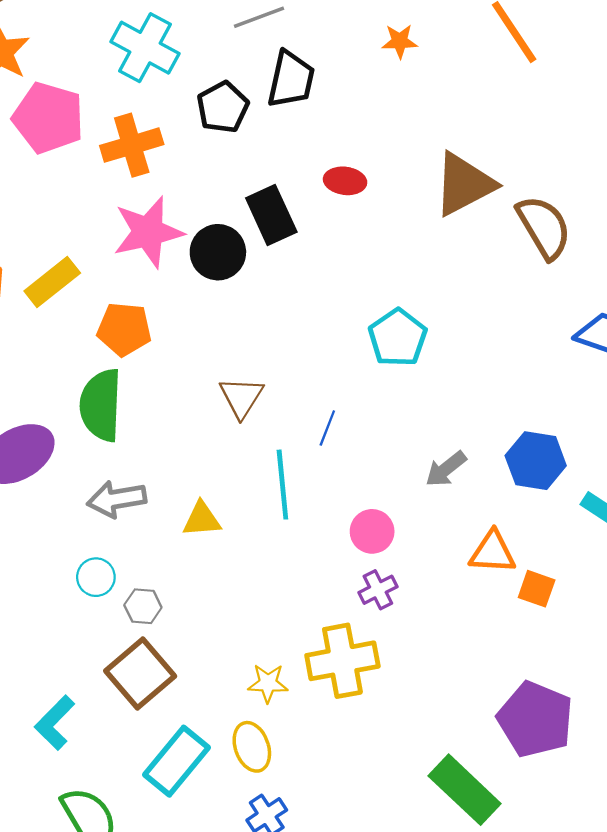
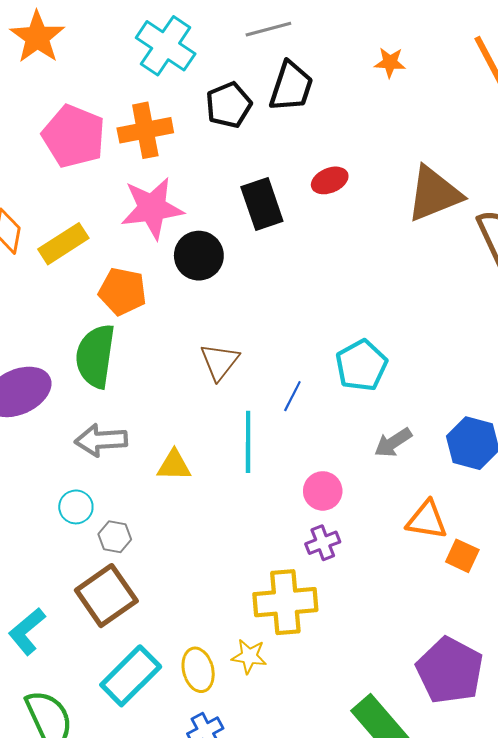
pink pentagon: (48, 118) -> (74, 136), moved
red ellipse: (345, 181) -> (330, 180), turned -36
black circle: (218, 252) -> (199, 256), moved
cyan pentagon: (398, 338) -> (361, 365), moved
yellow star: (268, 683) -> (249, 656), moved

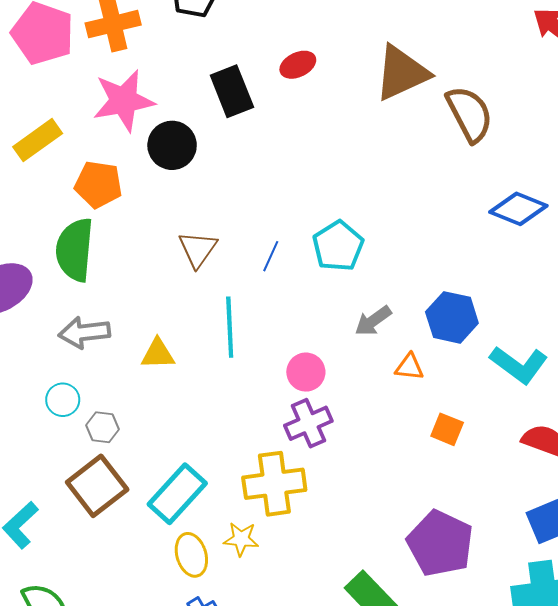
blue line: (292, 396) -> (271, 256), moved
orange triangle: (427, 520) -> (409, 367), moved, size x0.7
purple cross: (323, 543) -> (308, 423), size x1.4
cyan rectangle: (131, 676) -> (177, 494), moved

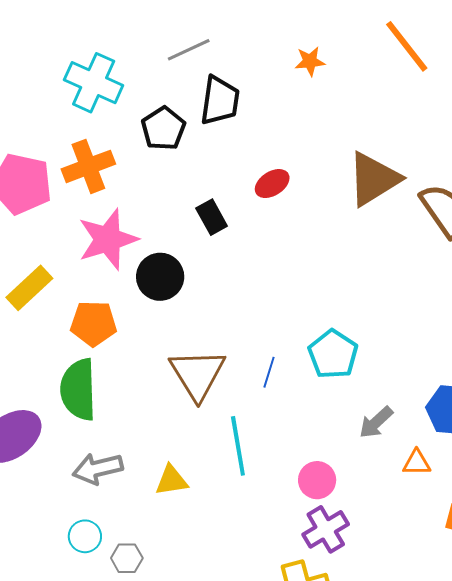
black rectangle: (232, 91) -> (212, 217), size x0.7
brown triangle: (198, 249) -> (197, 374), size x1.5

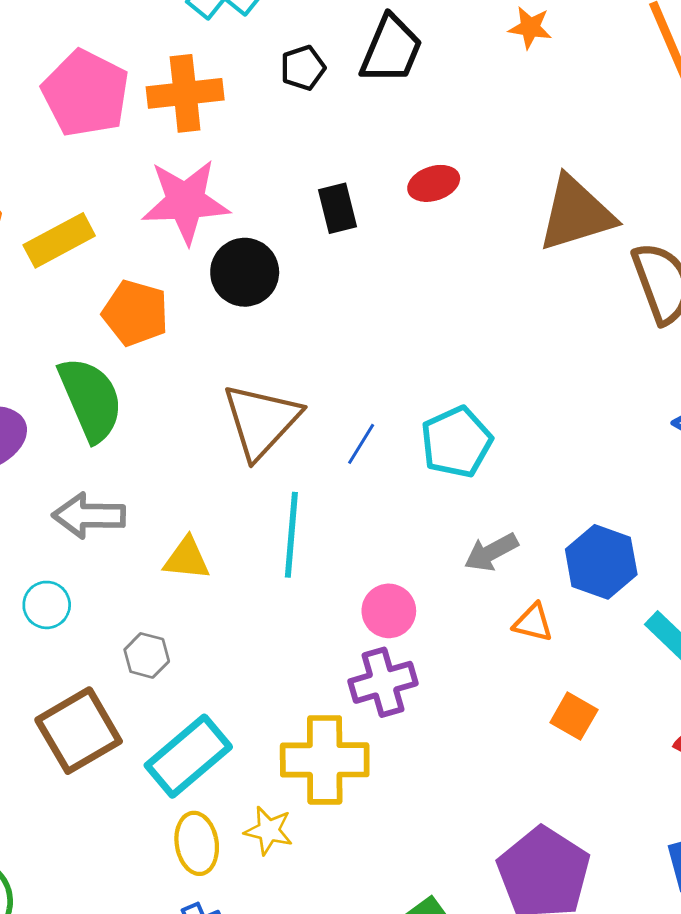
black pentagon: (163, 129) -> (303, 68), size x0.7
green semicircle: (78, 390) -> (91, 399), turned 144
gray hexagon: (127, 558) -> (147, 655), moved

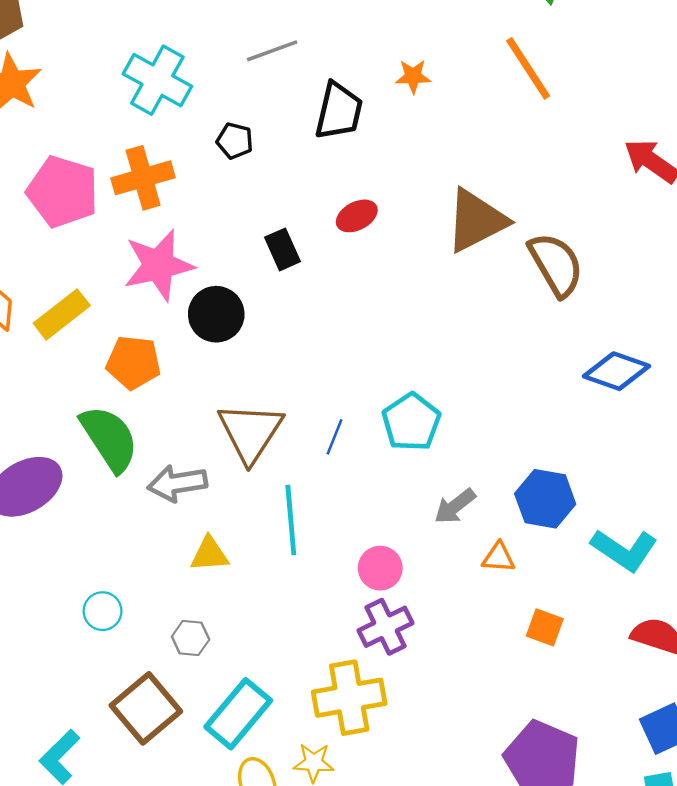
black trapezoid: (391, 49) -> (339, 111), moved
black pentagon: (303, 68) -> (235, 141), turned -30
gray arrow: (89, 516) -> (177, 483), moved

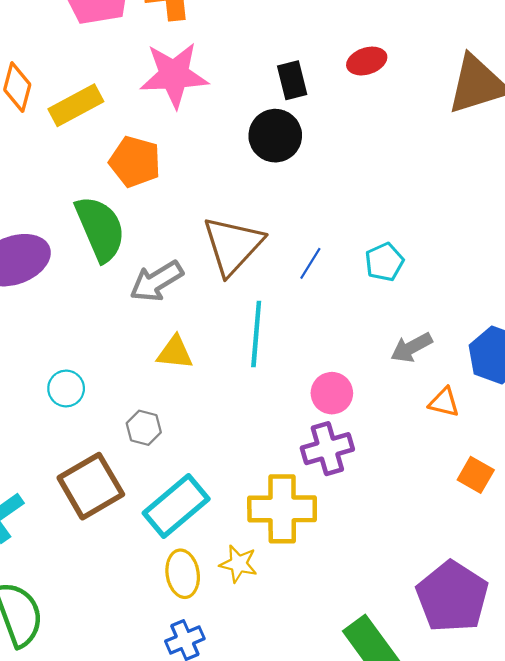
black circle: (216, 314) -> (275, 136), moved
cyan pentagon: (411, 422) -> (384, 262), size x0.7
gray arrow: (177, 483) -> (156, 281), turned -32

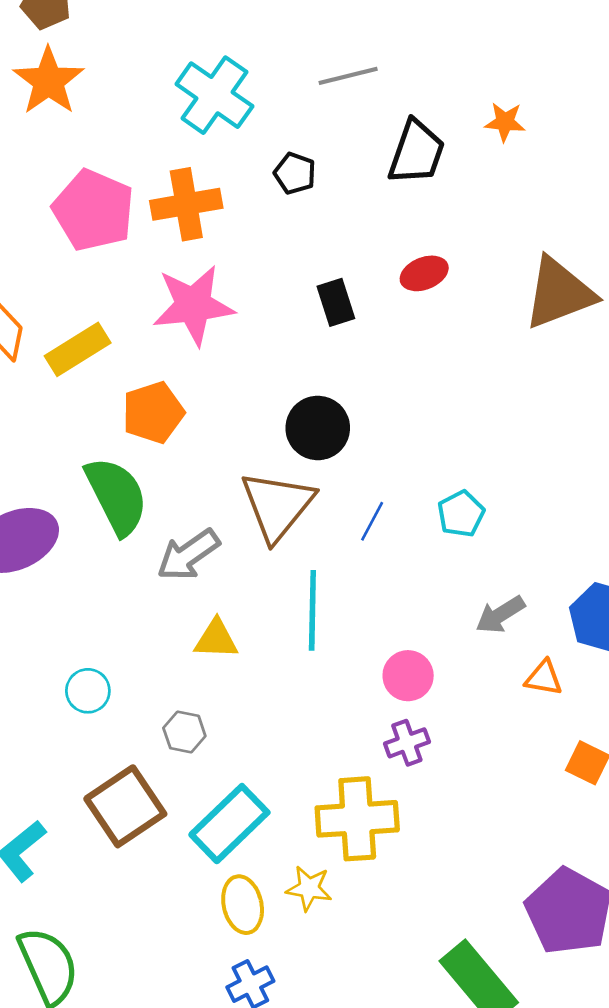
black circle: (275, 136) -> (318, 428), moved
orange pentagon: (135, 162) -> (153, 413), turned -30
purple cross: (327, 449) -> (407, 743), size x0.7

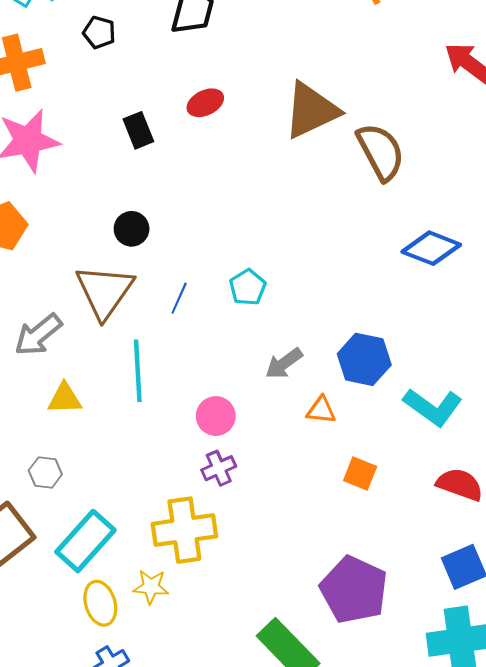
black circle: (318, 428) -> (132, 229), size x0.7

